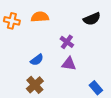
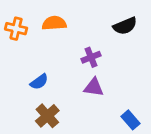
purple cross: (67, 42) -> (91, 57), turned 32
blue semicircle: (37, 60) -> (39, 82), moved

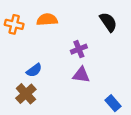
black semicircle: (125, 26) -> (108, 22), turned -102
brown cross: (47, 116) -> (26, 94), moved

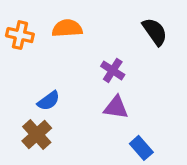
purple cross: (79, 49) -> (113, 70), turned -35
blue rectangle: (113, 103) -> (141, 148), moved

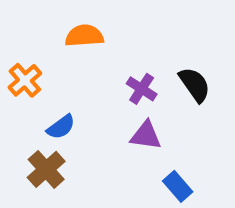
black semicircle: (155, 32) -> (195, 85), moved
orange cross: (20, 35) -> (25, 80), moved, turned 36

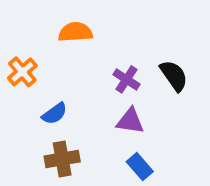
brown cross: (46, 169) -> (62, 159), moved, turned 32
blue rectangle: (178, 186) -> (140, 167), moved

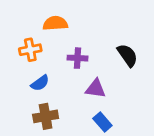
orange cross: (22, 72) -> (30, 50), moved, turned 30
purple cross: (126, 79) -> (77, 58), moved, turned -30

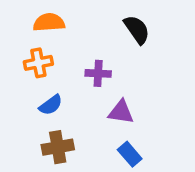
orange semicircle: (55, 23) -> (49, 23), moved
black semicircle: (127, 55) -> (137, 30), moved

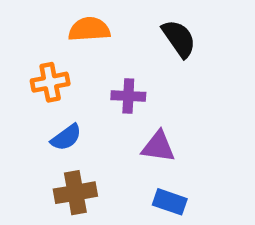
orange semicircle: (49, 23) -> (89, 29), moved
blue rectangle: (130, 154) -> (170, 202), turned -30

